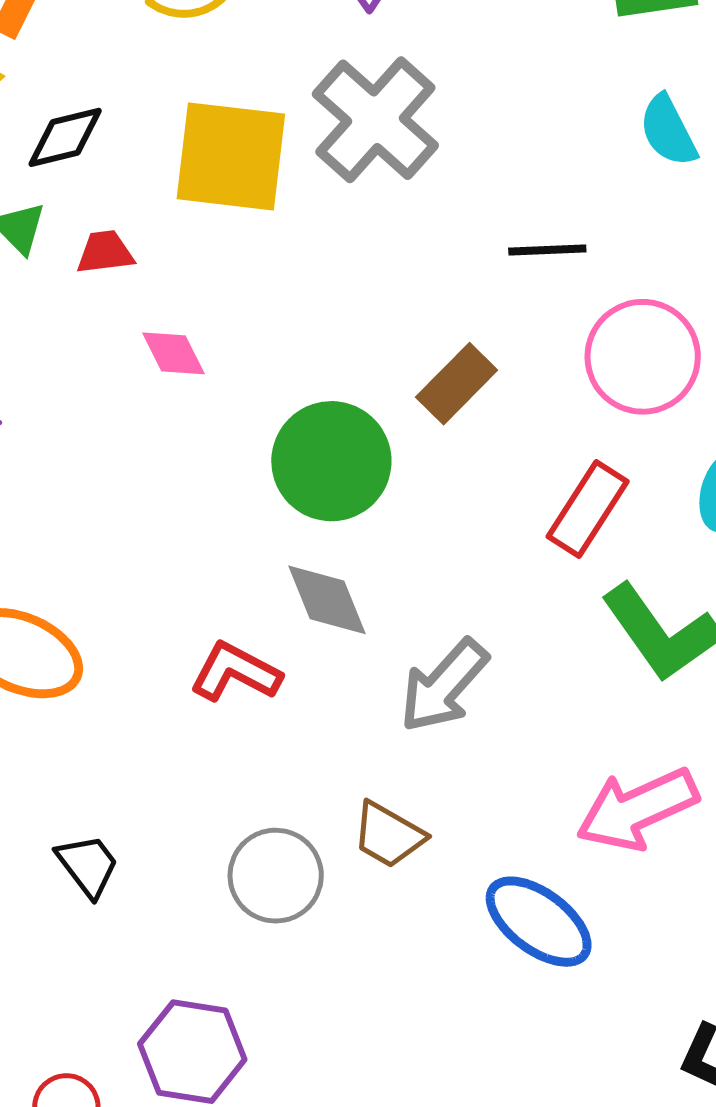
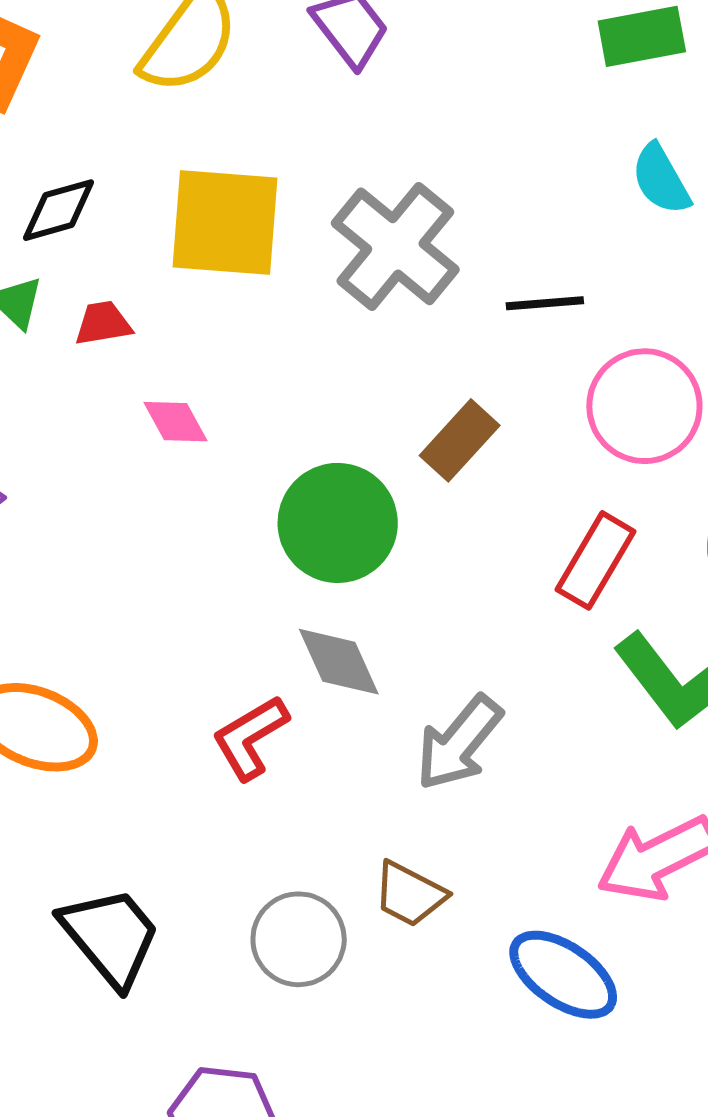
gray cross: (375, 120) -> (395, 246), moved
red L-shape: (235, 672) -> (250, 738), turned -56
black trapezoid: (88, 865) -> (110, 937), size x1.6

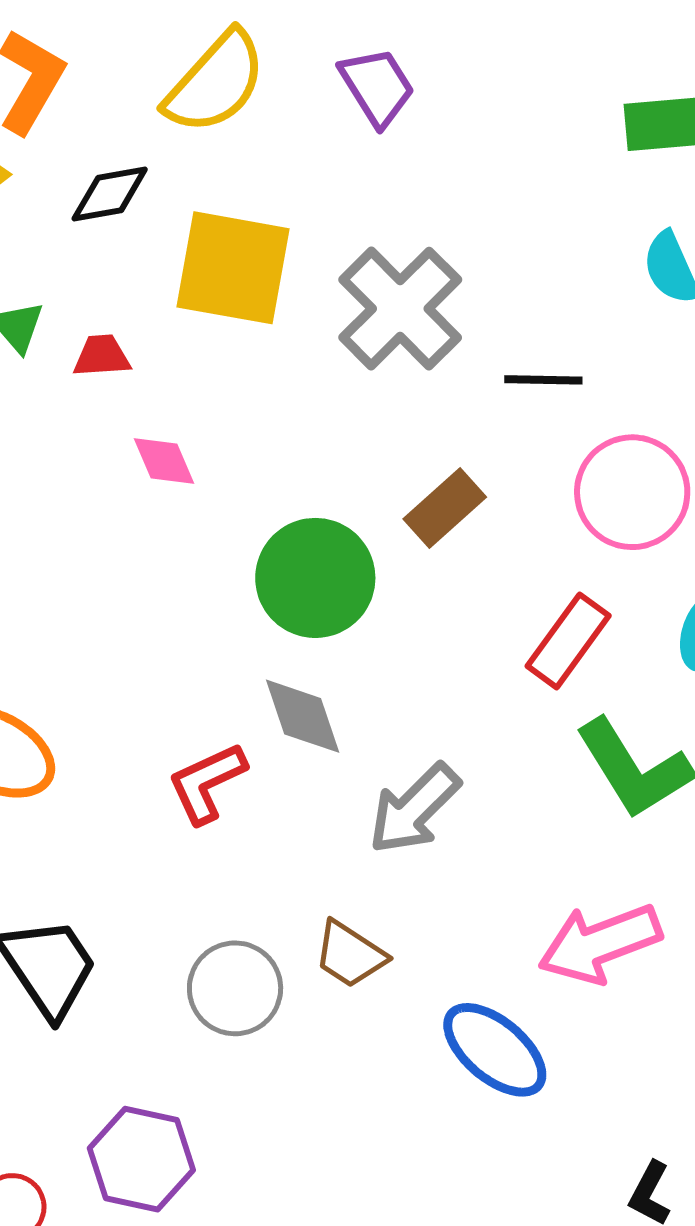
black diamond: (59, 210) -> (110, 194), moved

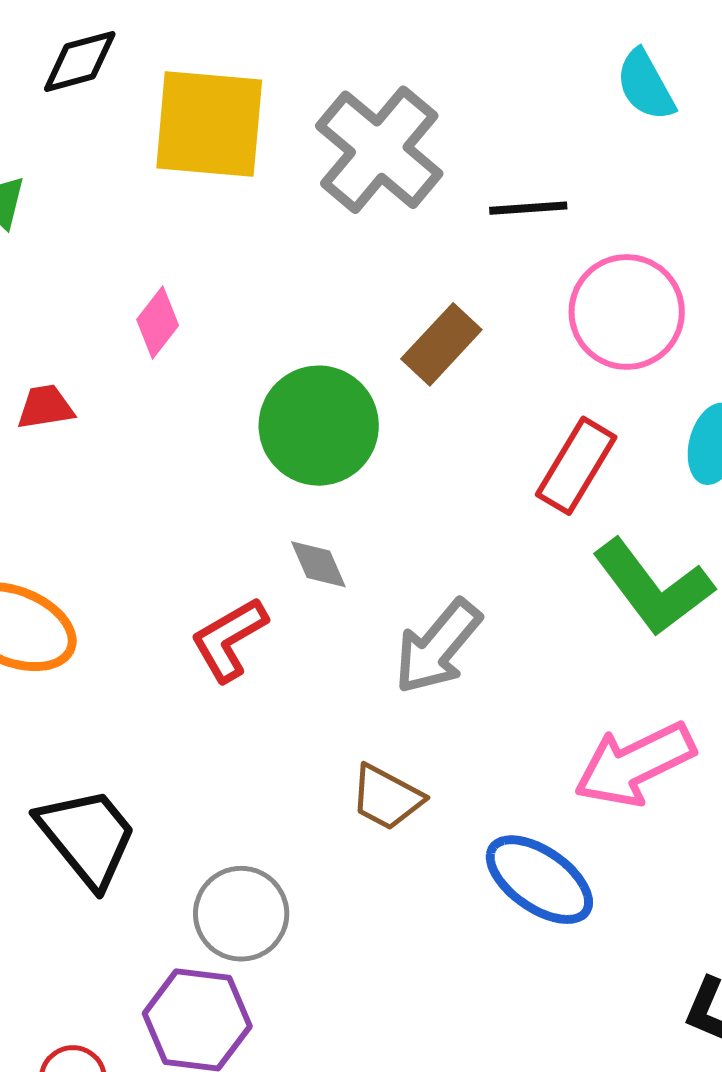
red trapezoid: (102, 356) -> (45, 407), moved
pink diamond: (164, 461) -> (158, 322), turned 66
gray diamond: (303, 716) -> (318, 564), size x0.7
gray circle: (235, 988) -> (241, 914), moved

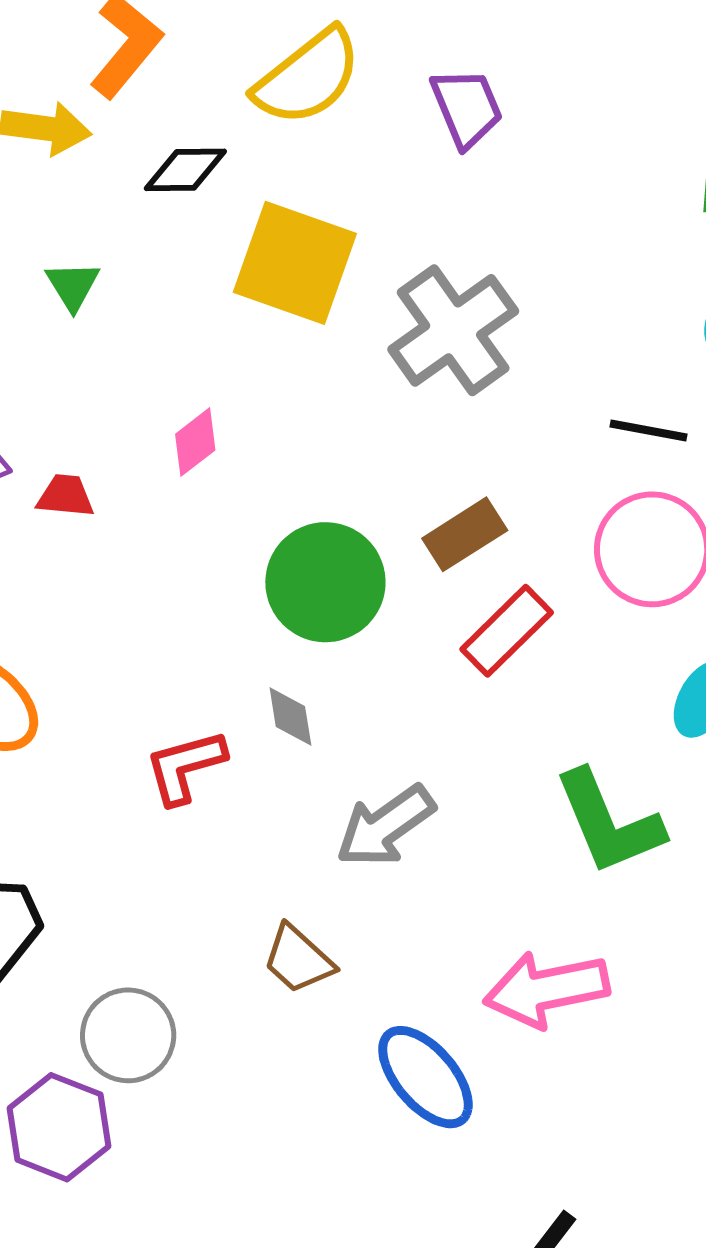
black line: (528, 208) -> (648, 430), moved
red rectangle: (576, 466) -> (507, 631), moved

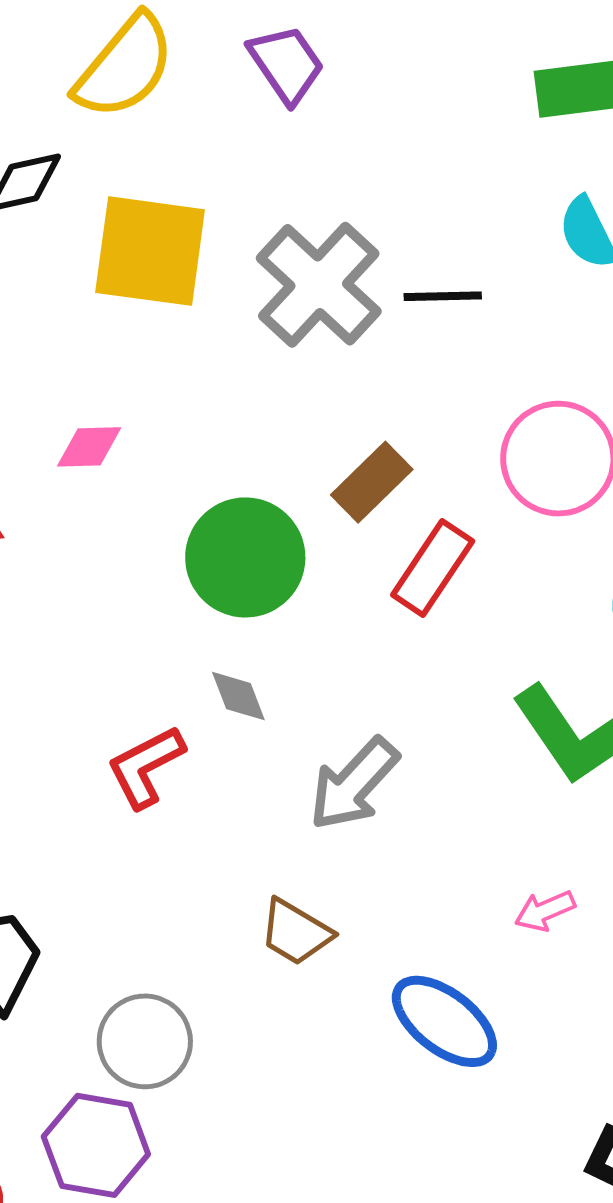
black line: (648, 430) -> (443, 296), moved
pink diamond: (195, 442) -> (89, 447), turned 48
pink arrow: (546, 989) -> (545, 911), size x0.5

